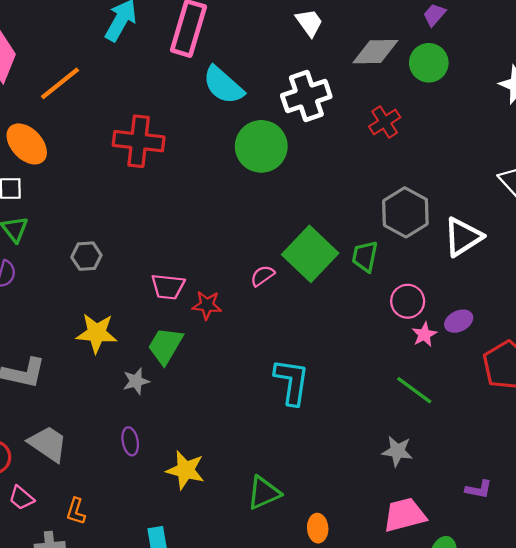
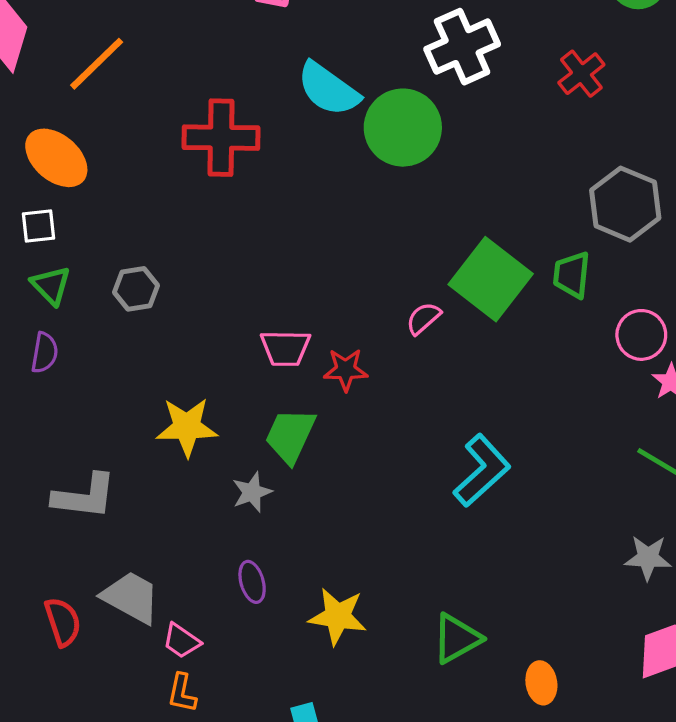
cyan semicircle: (223, 85) -> (328, 89), moved
gray hexagon: (86, 256) -> (136, 289), moved
cyan L-shape: (292, 382) -> (482, 470), turned 45
pink trapezoid: (21, 498) -> (181, 641), moved

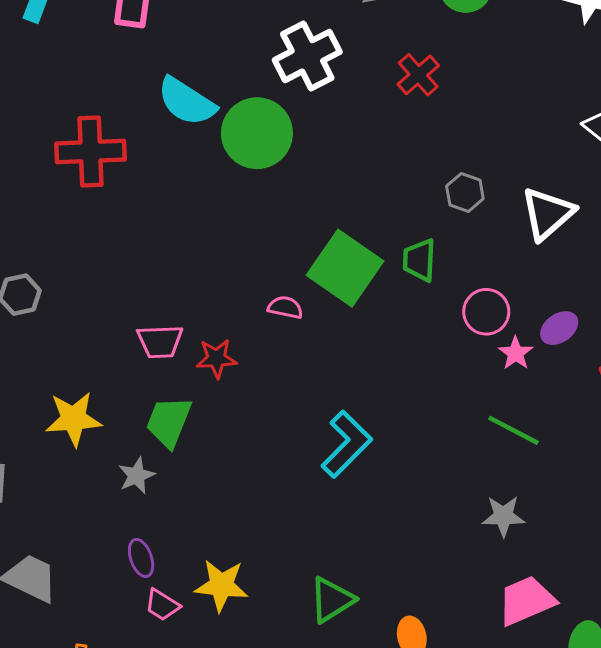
gray hexagon: (625, 204) -> (465, 192), size x0.6
pink semicircle: (423, 318) -> (285, 307), turned 56
pink trapezoid: (181, 641) -> (162, 605), moved

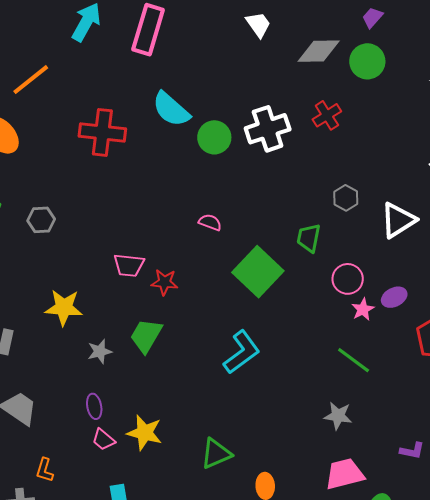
white cross: (307, 56) -> (268, 129), moved
green circle: (257, 133) -> (214, 137), size x0.7
green square: (345, 268) -> (258, 272), moved
pink semicircle: (285, 307) -> (210, 222), moved
green trapezoid: (169, 422) -> (146, 336), moved

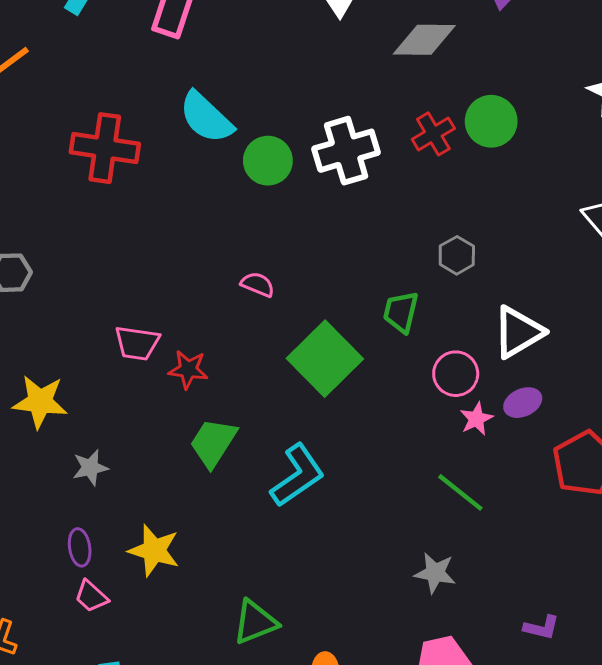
green circle: (367, 61) -> (491, 121), moved
white triangle: (398, 220) -> (518, 332), moved
green trapezoid: (146, 336) -> (213, 443), moved
yellow star: (145, 433) -> (154, 550), moved

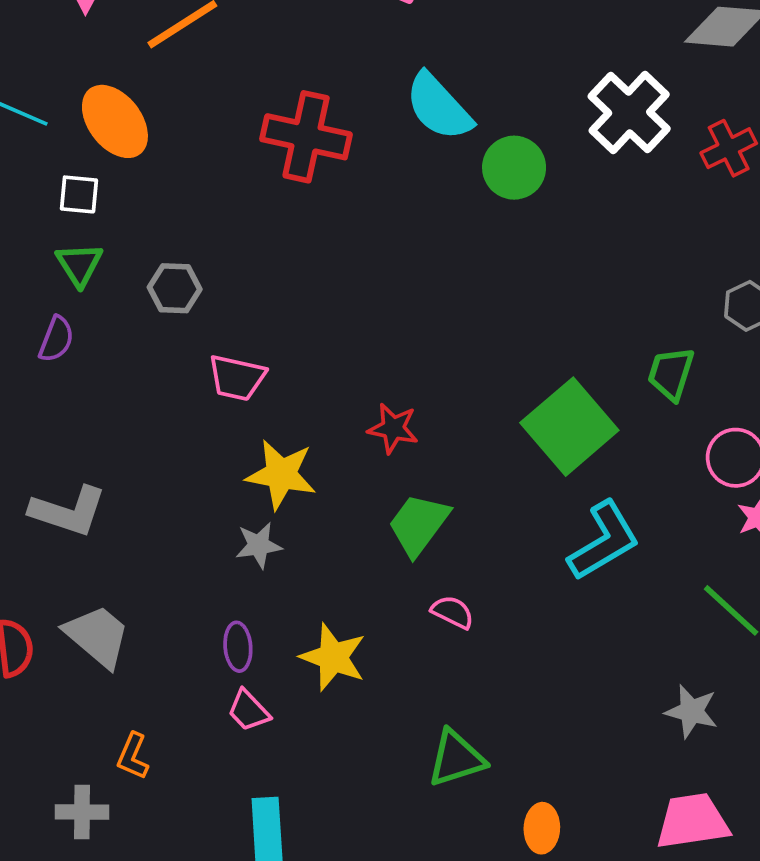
white cross: (346, 151) -> (629, 113), moved, turned -34
pink semicircle: (258, 284) -> (453, 612), moved
pink trapezoid: (137, 343) -> (237, 378), moved
yellow star: (40, 402) -> (281, 474), moved
cyan L-shape: (297, 475) -> (604, 541), moved

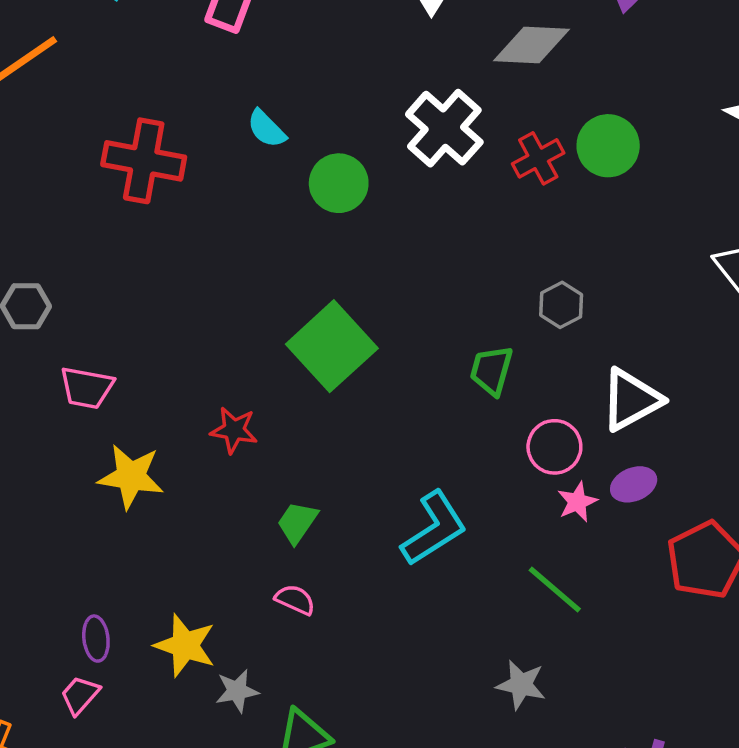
cyan semicircle: (439, 107) -> (266, 129), size x0.6
green square: (569, 427) -> (332, 346), moved
green trapezoid: (419, 524) -> (297, 522), moved, size x0.7
gray star: (259, 545) -> (237, 691), moved
pink trapezoid: (249, 711) -> (80, 695), moved, turned 87

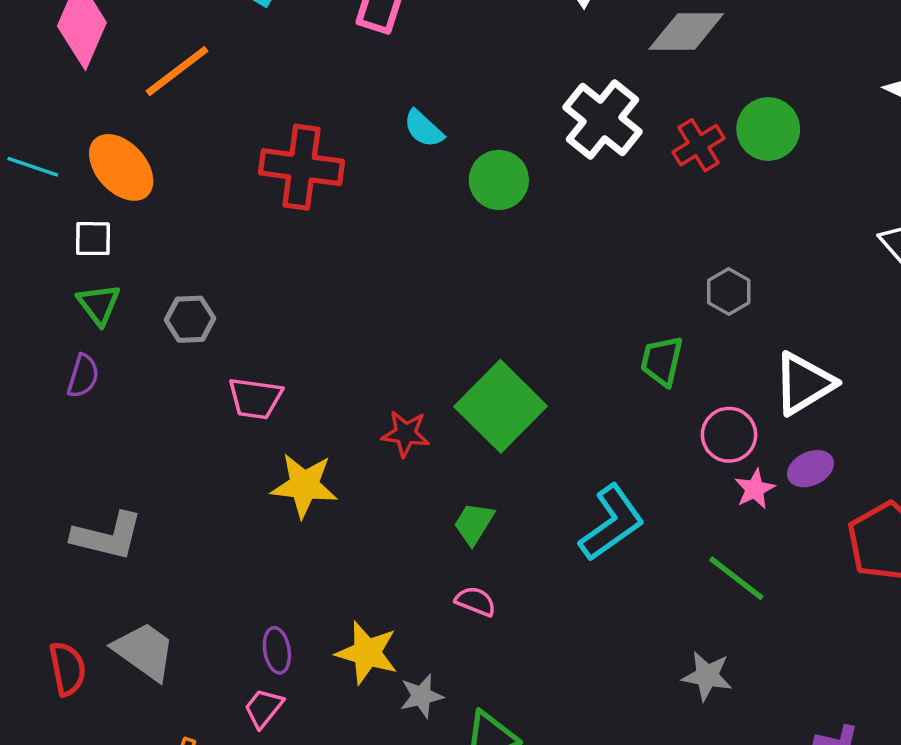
green square: (332, 346) -> (501, 406), moved

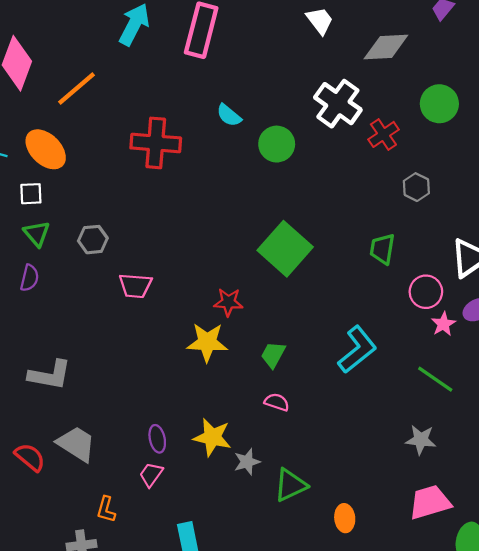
red cross: (698, 145) -> (383, 134), moved
gray hexagon: (729, 292) -> (416, 187), moved
green square: (501, 406) -> (285, 249), moved
yellow star: (304, 485) -> (207, 342), moved
red semicircle: (67, 669) -> (30, 457), turned -36

